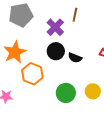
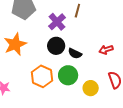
orange hexagon: (32, 74) -> (42, 76), moved
green circle: (66, 93) -> (68, 75), moved

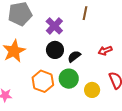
brown line: (77, 11) -> (85, 13), moved
black semicircle: (75, 53) -> (74, 56), turned 120

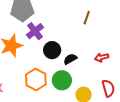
purple cross: (54, 26) -> (35, 31), moved

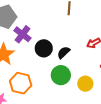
orange hexagon: (36, 80) -> (21, 83), moved

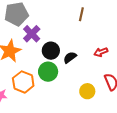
green circle: (61, 75) -> (48, 72), moved

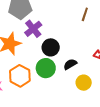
black semicircle: (70, 57) -> (70, 64), moved
yellow circle: (87, 91) -> (84, 83), moved

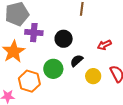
purple cross: (33, 29) -> (34, 33), turned -36
black circle: (51, 47) -> (64, 39), moved

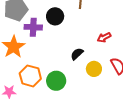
black circle: (64, 39) -> (55, 16), moved
green circle: (53, 69) -> (56, 81), moved

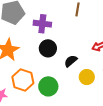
black circle: (55, 16) -> (48, 48), moved
purple cross: (33, 27) -> (42, 24), moved

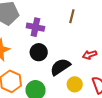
black semicircle: (71, 61) -> (60, 67), size x1.5

